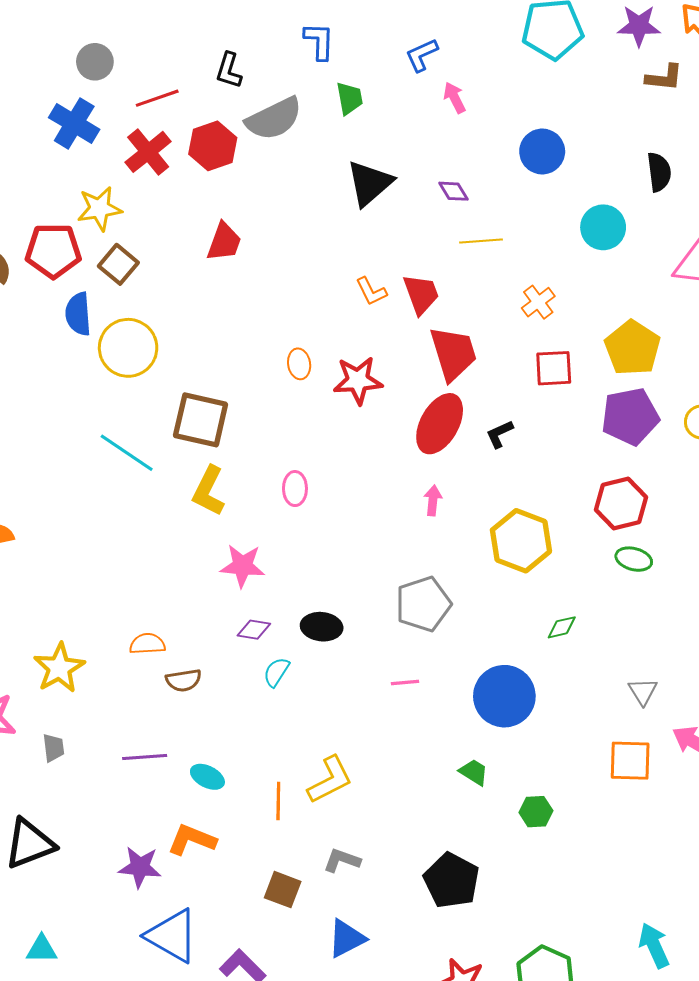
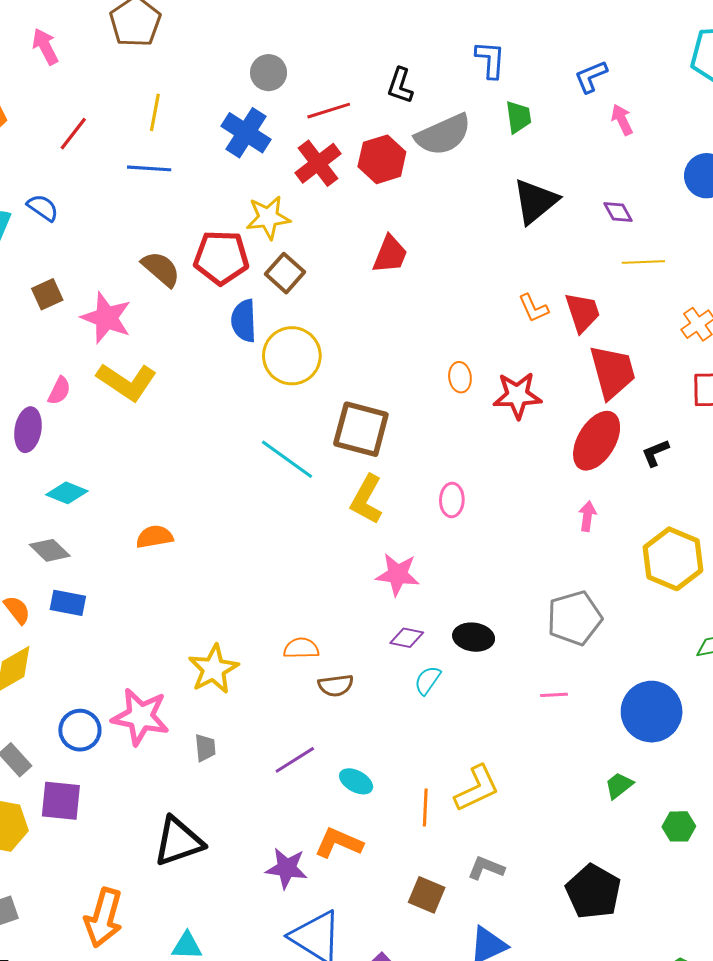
purple line: (145, 757) -> (295, 760), turned -30
green trapezoid: (474, 772) -> (619, 785), turned -72

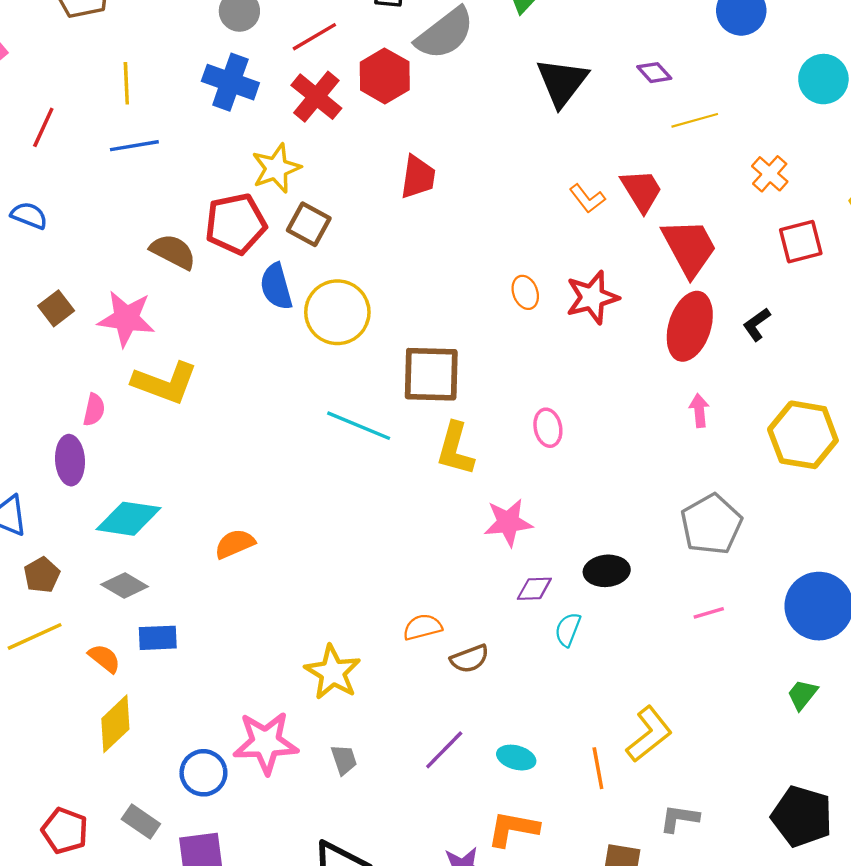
cyan diamond: (67, 493) -> (129, 519), size x1.4

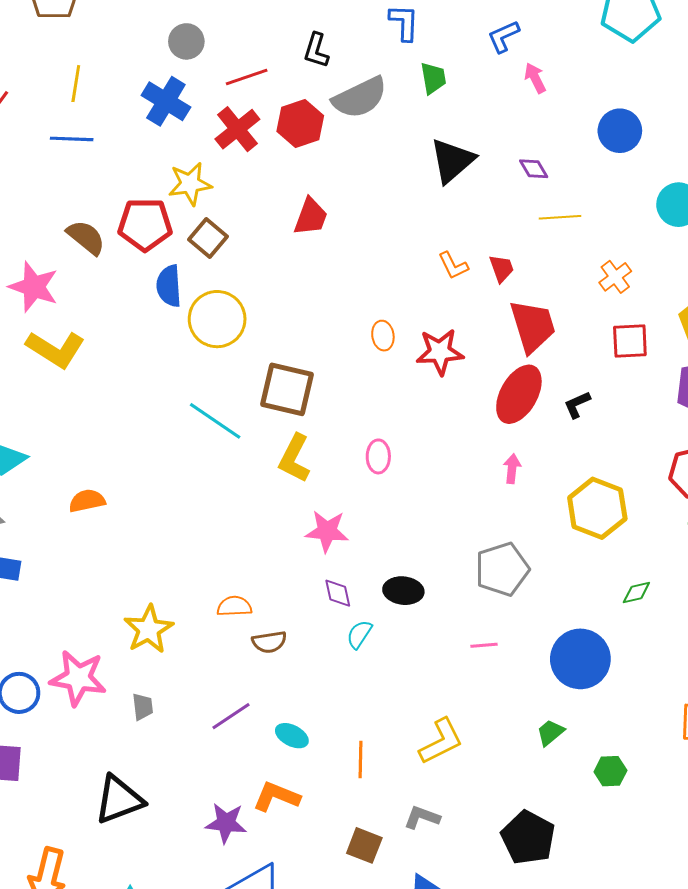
red trapezoid: (642, 191) -> (502, 268), size x0.7
purple diamond: (534, 589) -> (338, 593), turned 68
yellow L-shape: (649, 734) -> (441, 741), moved

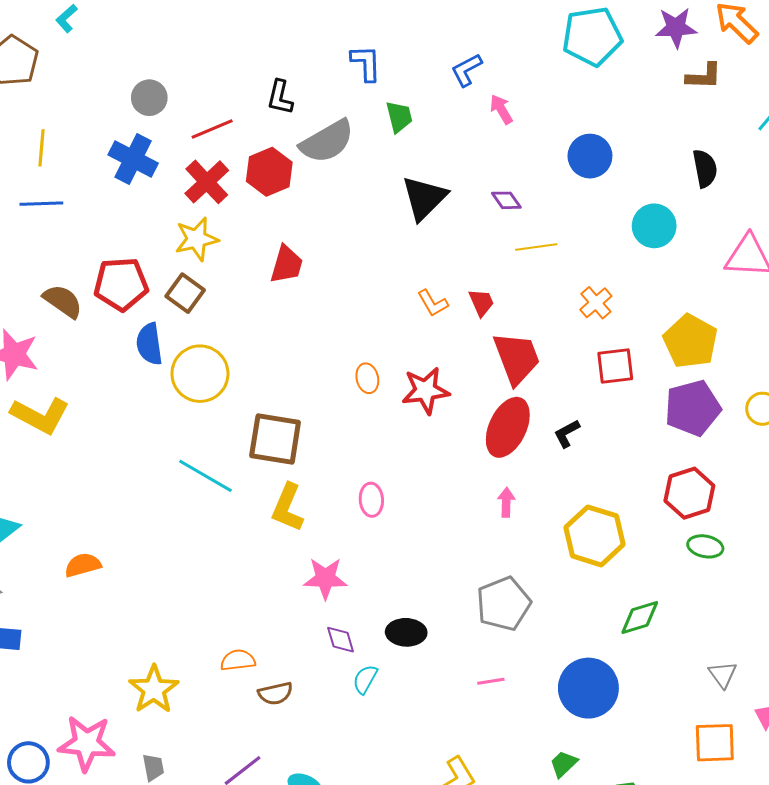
yellow star: (190, 184) -> (197, 239), moved
green diamond: (636, 592) -> (640, 617), size x1.4

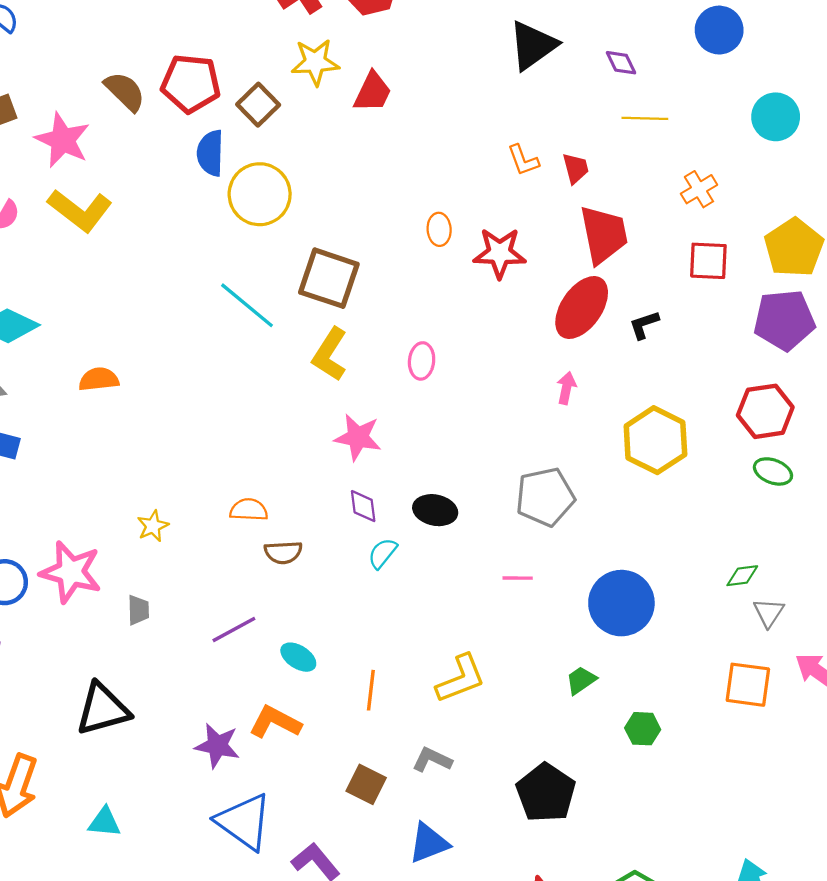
yellow star: (197, 239) -> (315, 62), moved
green diamond: (640, 617) -> (742, 576), moved, size x0.7
yellow star: (154, 689) -> (153, 526), size x0.6

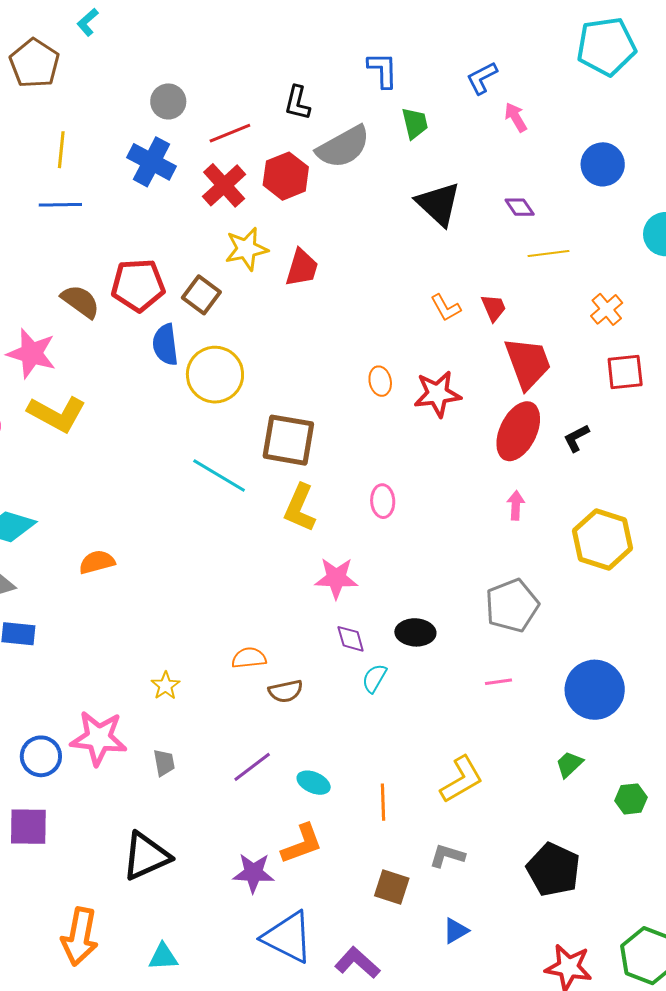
black triangle: (533, 45) -> (438, 204), turned -33
orange L-shape: (275, 722) -> (302, 844), turned 141
blue triangle: (429, 843) -> (456, 931), size x0.7

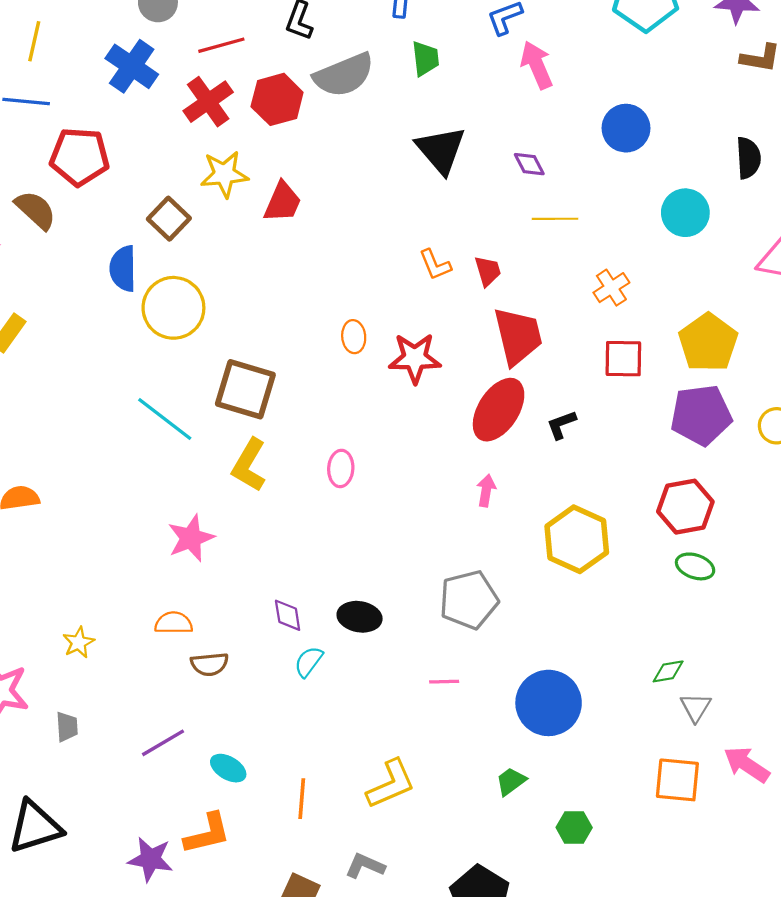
pink arrow: (516, 117) -> (537, 65), size x1.4
red pentagon: (138, 285) -> (80, 157), moved
pink star: (336, 578) -> (191, 538), moved, turned -30

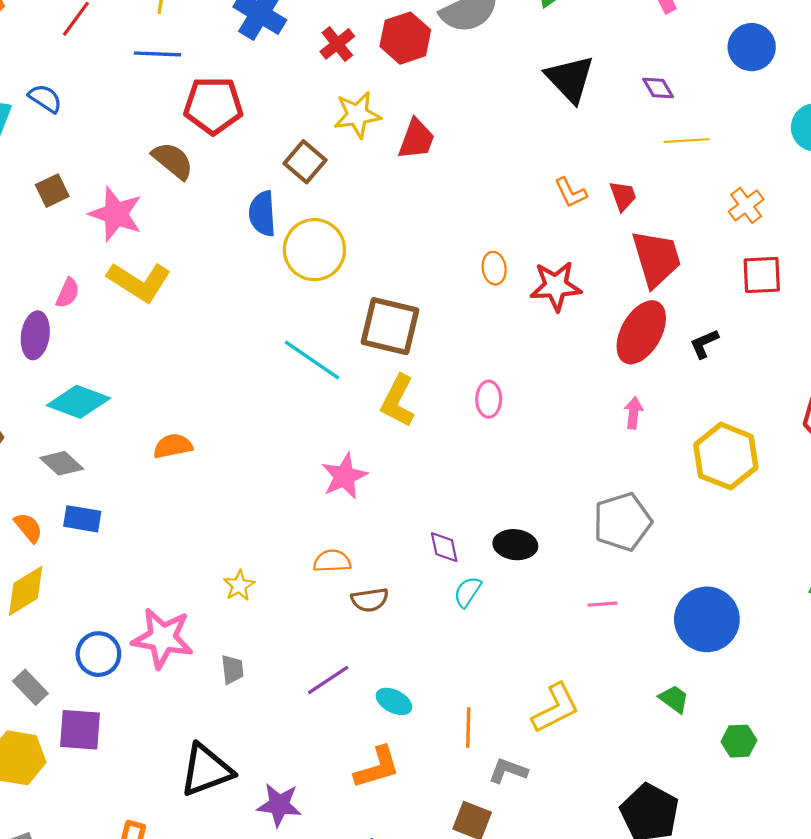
red cross: (208, 102) -> (337, 44), size x0.7
green trapezoid: (511, 781) -> (674, 699), turned 76
purple star: (150, 859) -> (279, 805), moved
gray L-shape: (365, 866) -> (508, 771), moved

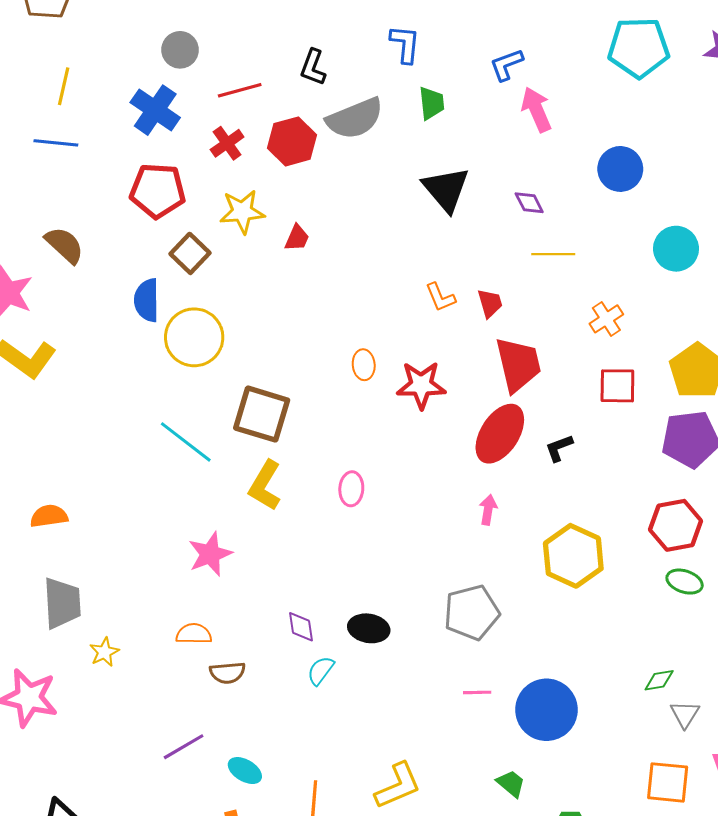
red pentagon: (213, 105) -> (158, 191), moved
red trapezoid: (416, 139) -> (297, 238), size x0.7
pink line: (603, 604) -> (477, 692), moved
gray trapezoid: (232, 669) -> (62, 603), moved, size x1.8

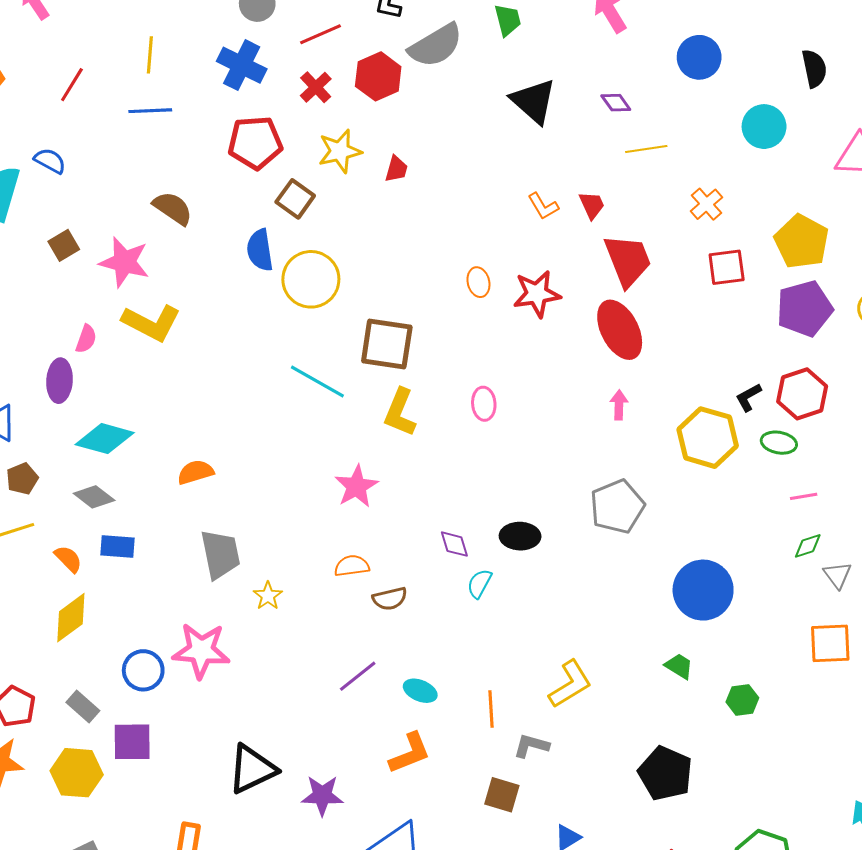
red ellipse: (500, 434) -> (620, 330), turned -52
black L-shape: (559, 448) -> (748, 397), moved
green ellipse: (685, 582) -> (779, 443), moved
pink line: (477, 692) -> (804, 496), moved

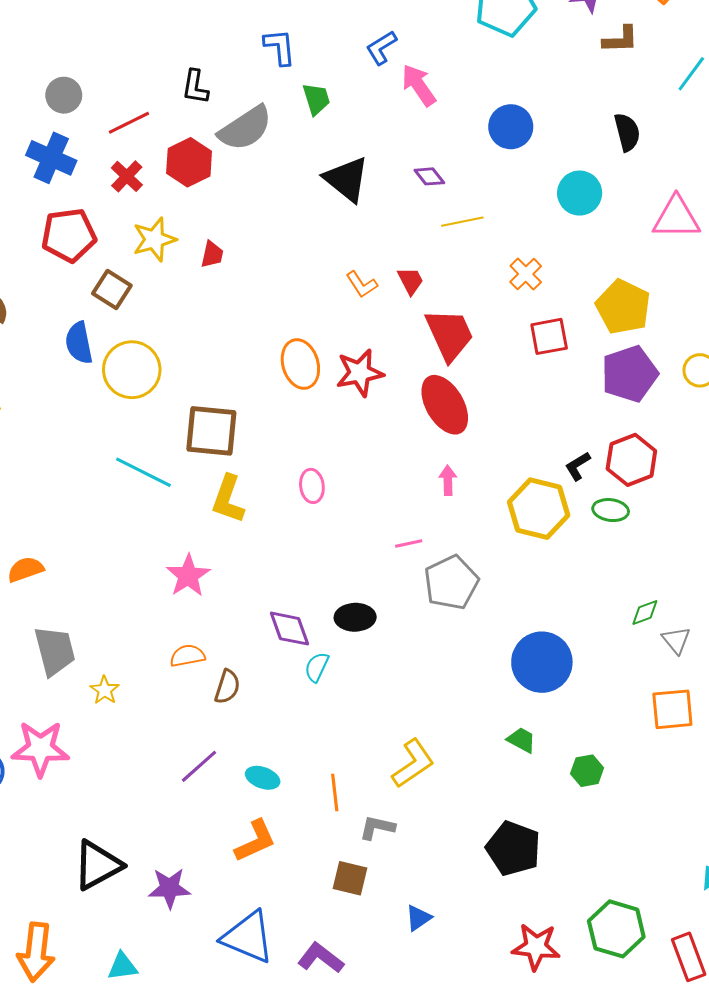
orange ellipse: (478, 282) -> (300, 364), size x1.6
pink line: (804, 496) -> (409, 543), moved
purple diamond: (454, 544) -> (290, 629), size x1.4
brown semicircle: (390, 599) -> (227, 687), turned -56

